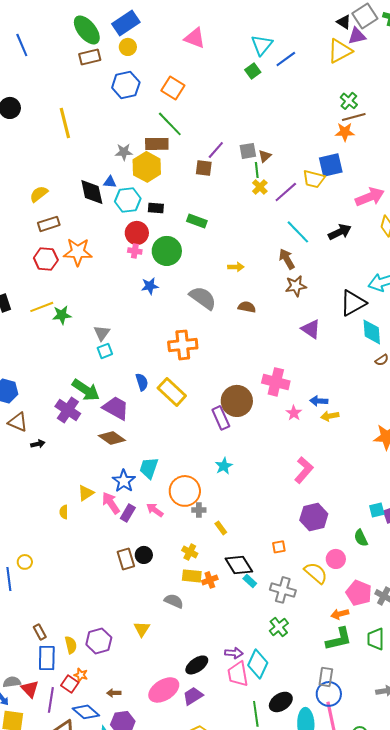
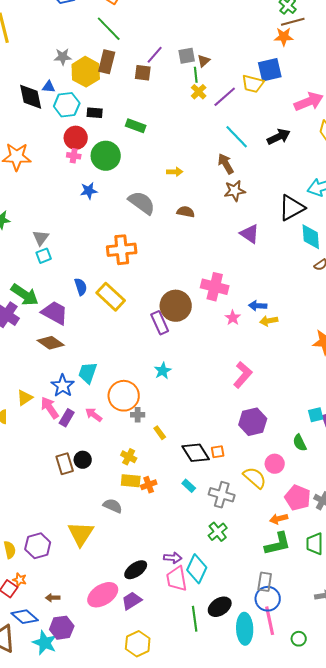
brown rectangle: (157, 144) -> (107, 62), moved, turned -75
black diamond: (239, 565) -> (196, 453), moved
yellow triangle: (142, 629) -> (81, 534), size x1.6

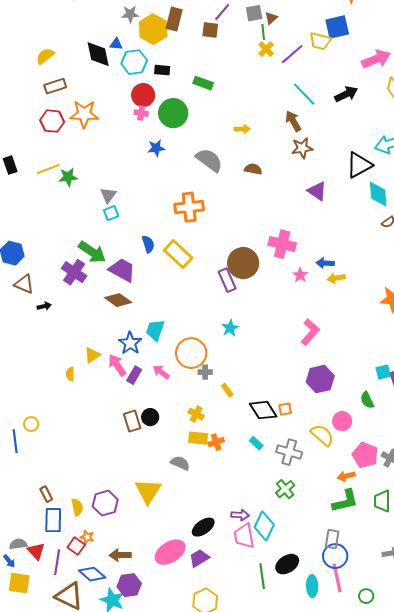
brown arrow: (53, 598) -> (120, 555), size x1.5
cyan ellipse: (245, 629) -> (312, 586), size x0.7

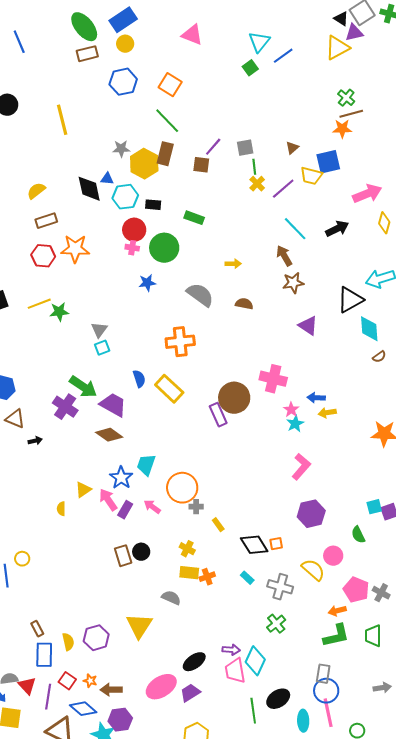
brown triangle: (271, 18) -> (292, 148), moved
cyan star: (230, 328) -> (295, 424), moved
orange star: (87, 537) -> (90, 681), moved

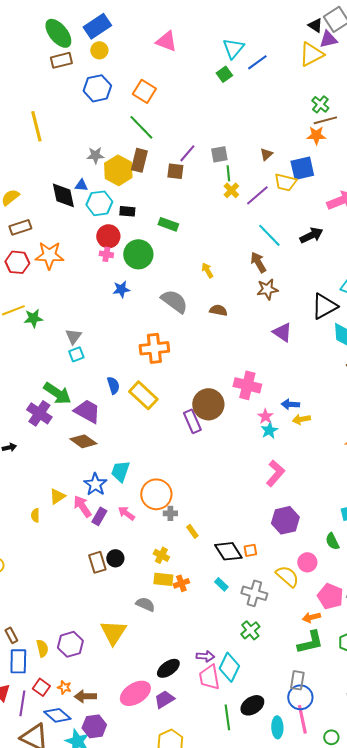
yellow arrow: (233, 264) -> (207, 270), turned -119

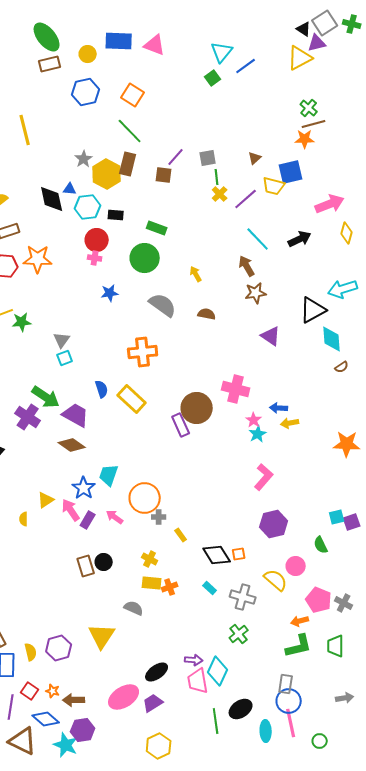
blue rectangle: (97, 26) -> (119, 41), moved, turned 36
gray star: (95, 155) -> (84, 159), turned -30
green circle: (138, 254) -> (145, 258), moved

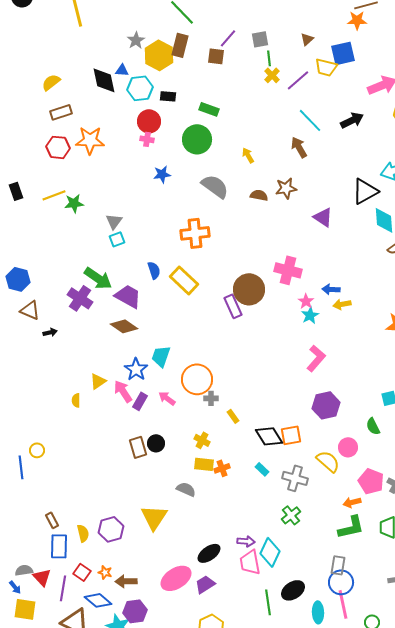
brown star: (256, 293) -> (286, 188), moved
orange square: (239, 554) -> (291, 435), size x1.5

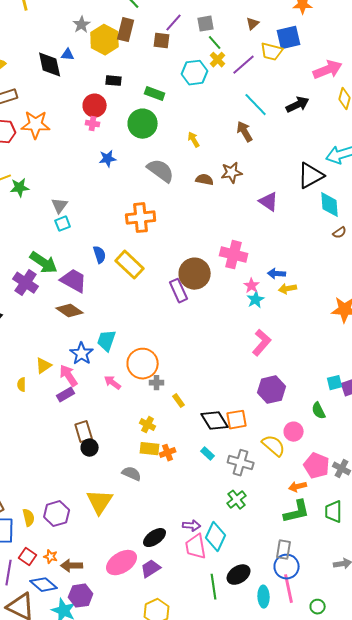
green line: (269, 58) -> (215, 43), turned -35
cyan hexagon: (140, 88) -> (195, 73), moved
purple rectangle: (140, 401) -> (66, 395), moved, turned 30
black circle: (156, 443) -> (90, 448), moved

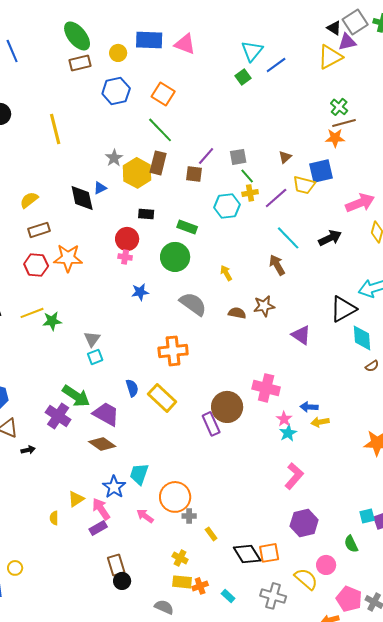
blue triangle: (68, 55) -> (100, 188), turned -32
yellow cross: (218, 60) -> (250, 193), turned 35
cyan rectangle: (208, 454) -> (228, 596), moved

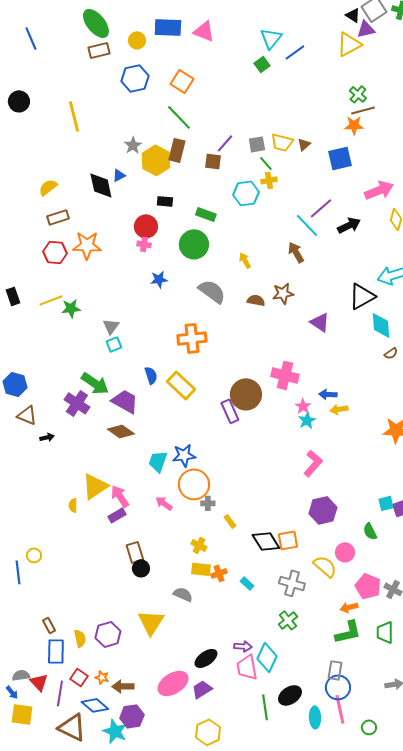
yellow trapezoid: (304, 185) -> (282, 142), moved
purple line: (276, 198) -> (321, 208), moved
blue star: (114, 487) -> (184, 455), moved, turned 30
yellow triangle: (76, 499) -> (95, 486), size x1.6

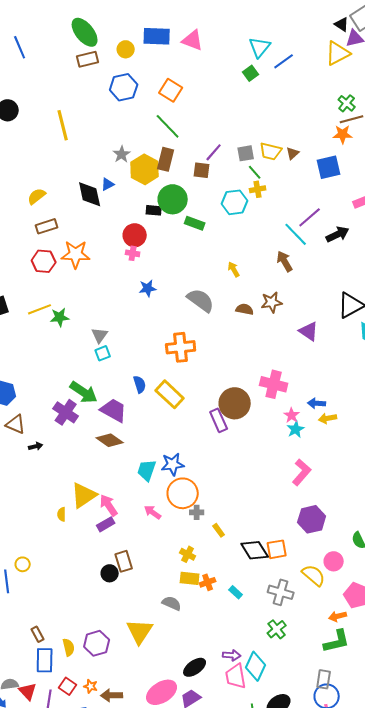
green circle: (194, 244) -> (173, 199), moved
black circle: (141, 568) -> (110, 573), moved

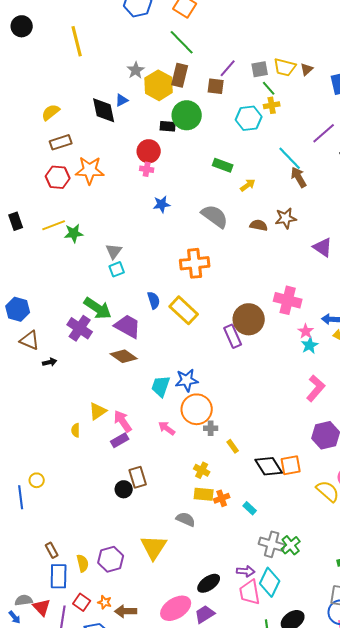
green rectangle: (195, 223) -> (223, 165), moved
cyan line: (296, 234) -> (290, 158), moved
yellow arrow: (234, 269) -> (248, 185), turned 84
yellow triangle: (84, 495) -> (98, 411), size x0.7
gray cross: (281, 592) -> (272, 544), moved

